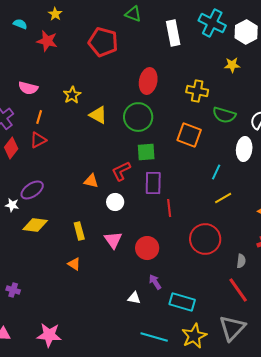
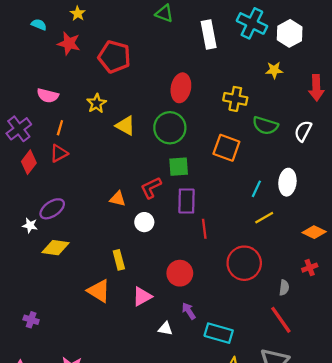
red pentagon: (103, 42) -> (114, 57), moved
white ellipse: (244, 149) -> (287, 182), moved
yellow rectangle: (79, 231) -> (119, 260), moved
pink triangle: (113, 240) -> (142, 296), moved, turned 36
orange triangle: (74, 264) -> (99, 291), size x1.6

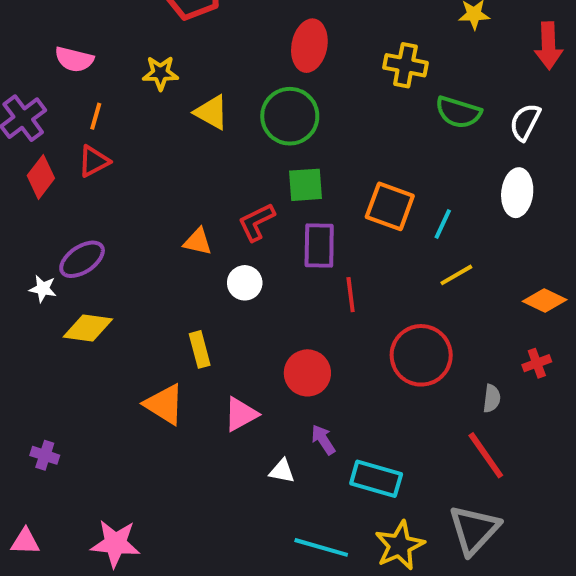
yellow star: (97, 103) -> (160, 73), turned 30
orange square: (226, 148) -> (390, 206), moved
white ellipse: (287, 182) -> (517, 193), moved

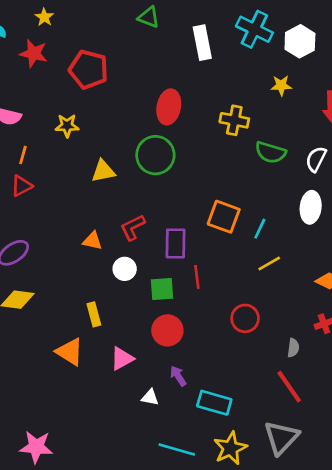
yellow triangle: (211, 112) -> (103, 171), moved, turned -40
green square: (305, 185) -> (162, 289), moved
red circle: (421, 355) -> (245, 318), size x0.7

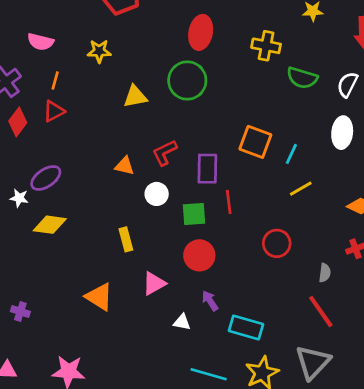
orange triangle: (70, 352) -> (99, 297), moved

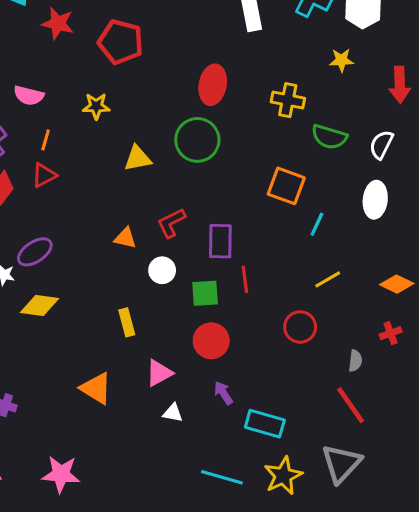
orange square: (255, 142) -> (286, 186), moved
yellow line: (301, 189) -> (328, 279), moved
white triangle: (182, 322) -> (173, 413), moved

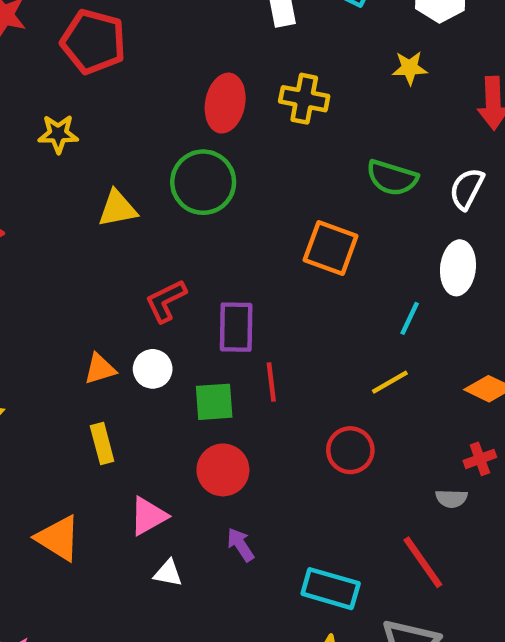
yellow cross: (288, 100) -> (304, 99), moved
cyan line: (317, 224) -> (410, 318), moved
orange triangle: (125, 238) -> (100, 369), moved, turned -30
gray semicircle: (355, 361) -> (451, 499), moved, turned 85
cyan rectangle: (265, 424) -> (331, 589), moved

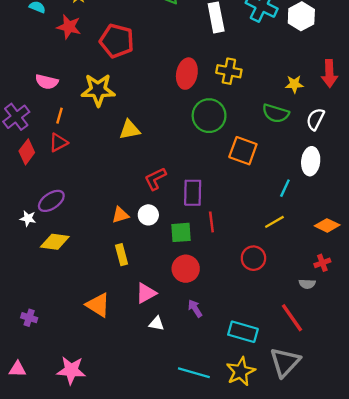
yellow star: (410, 68) -> (294, 84), moved
yellow star: (58, 134) -> (98, 90), size x1.6
green circle: (203, 182) -> (209, 116), moved

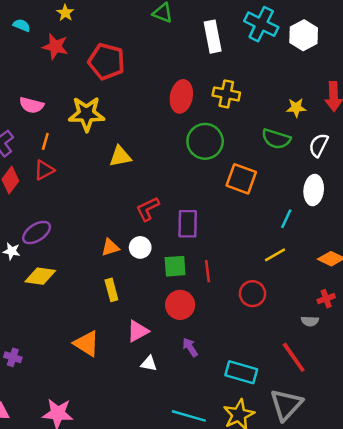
red line: (211, 222) -> (208, 271), moved

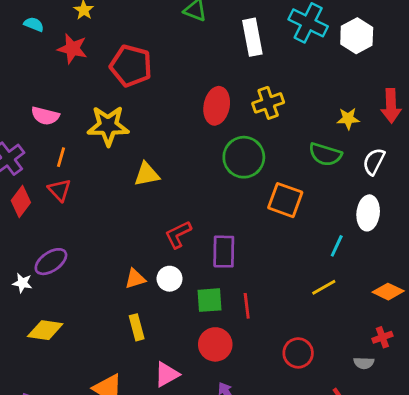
yellow cross: (226, 94) -> (268, 103), turned -30
red triangle: (44, 170) -> (59, 190), turned -45
yellow diamond: (40, 276) -> (45, 330), moved
red circle: (252, 294) -> (298, 353), moved

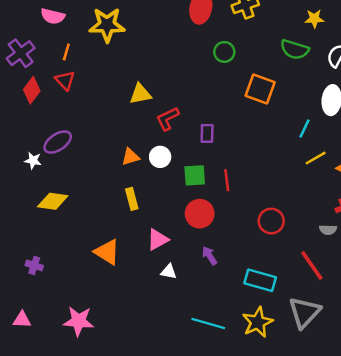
green circle: (244, 157) -> (224, 52), size x0.6
yellow triangle: (147, 174) -> (140, 94), moved
purple rectangle: (224, 252) -> (207, 133), size x0.7
yellow line: (324, 287) -> (316, 158), moved

